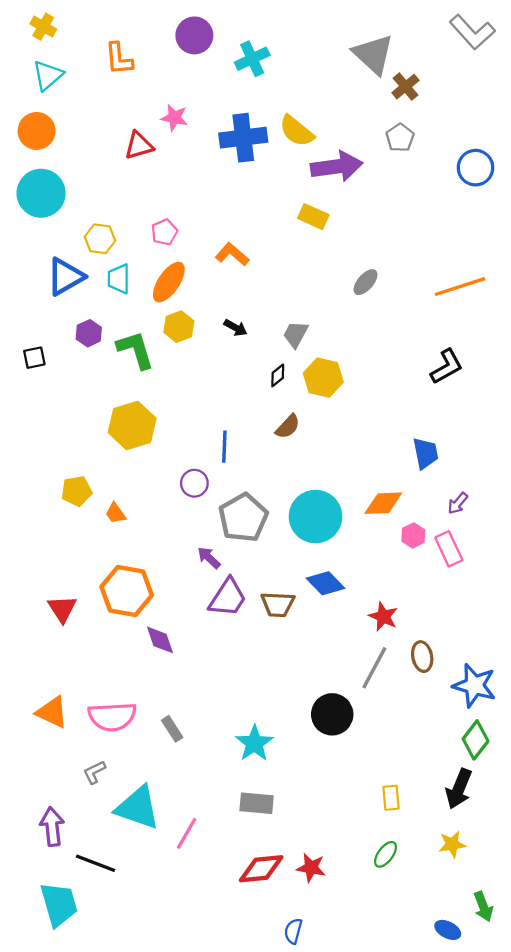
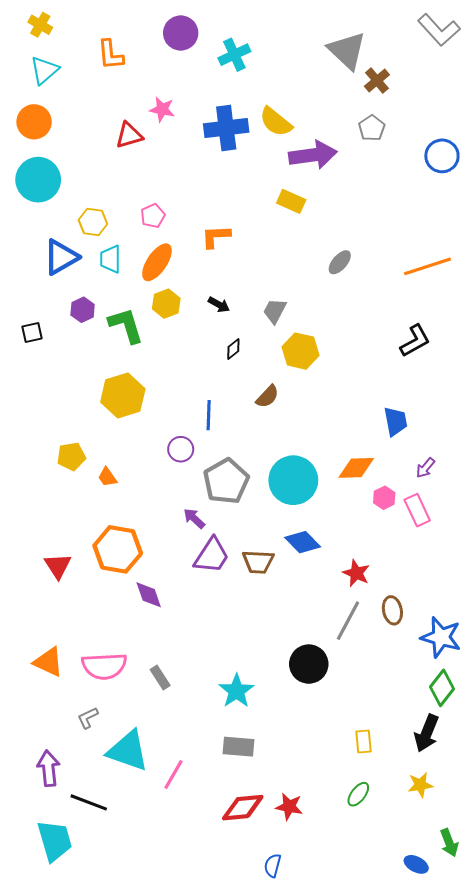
orange L-shape: (232, 254) -> (216, 236), turned -44
black diamond: (278, 375) -> (233, 349), moved

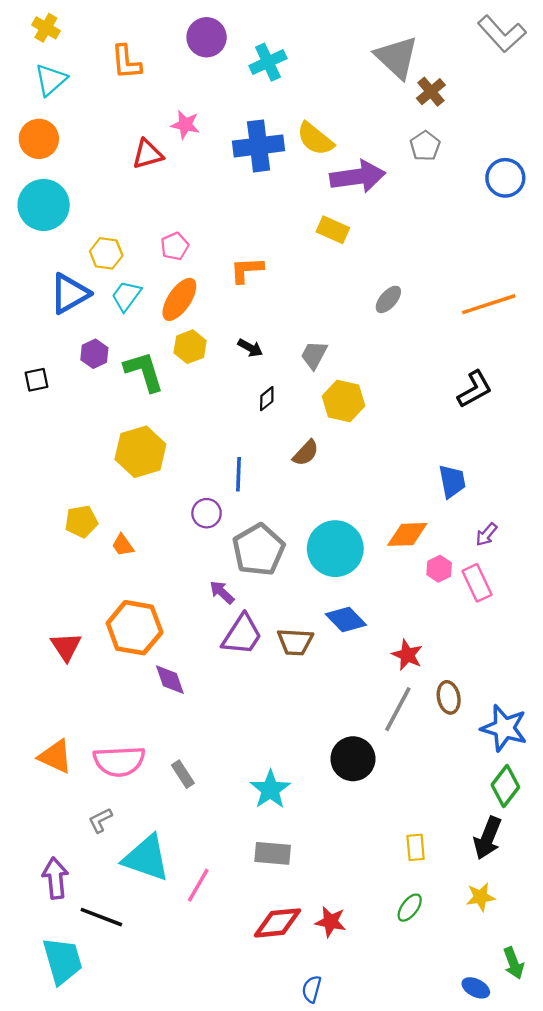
cyan trapezoid: (110, 259) -> (126, 296), turned 36

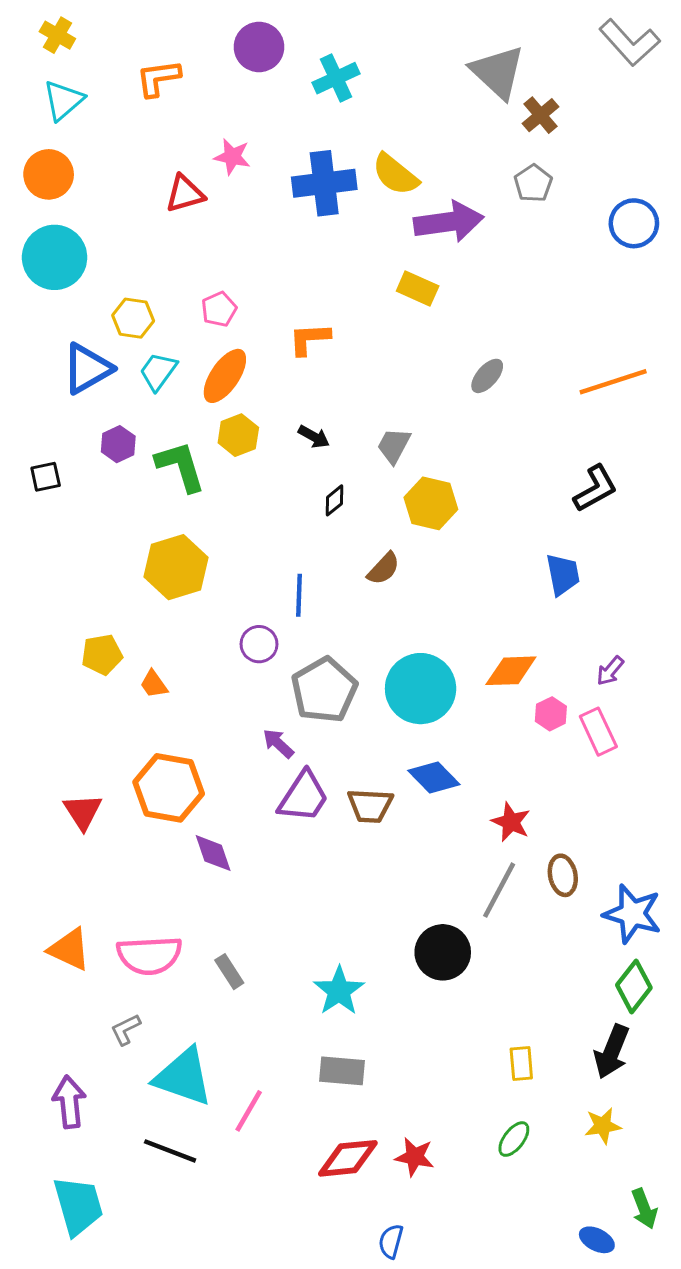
orange L-shape: (126, 62) -> (158, 78), turned 87
blue trapezoid: (452, 481) -> (563, 574), moved
black line: (101, 917) -> (170, 1151), moved

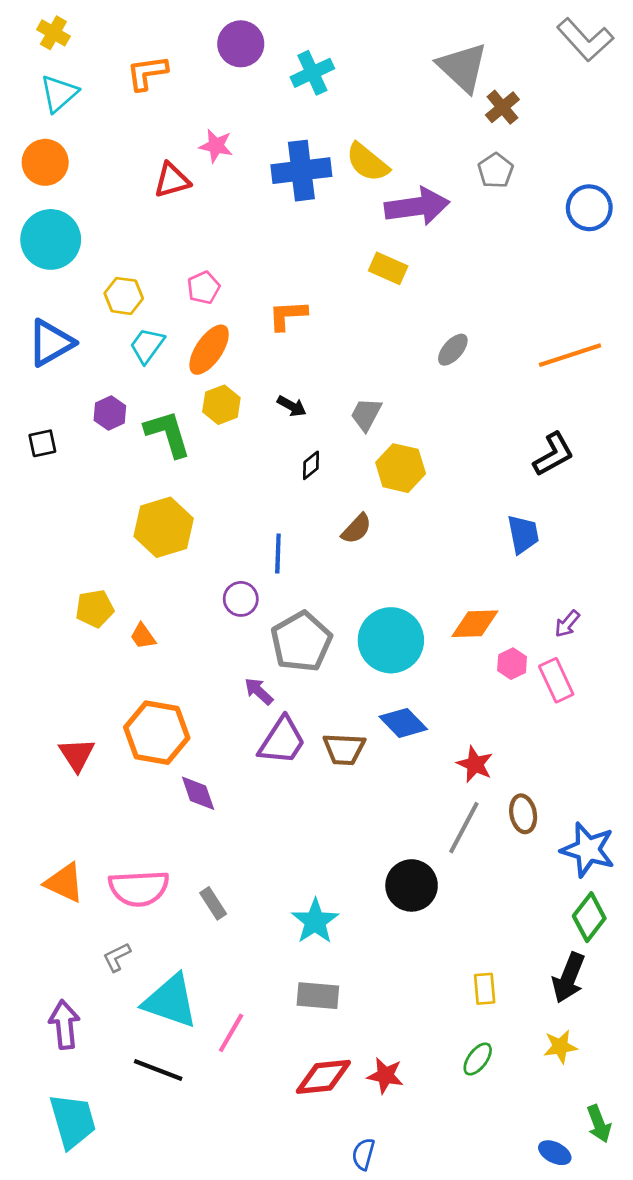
blue triangle: (87, 369) -> (51, 343), moved

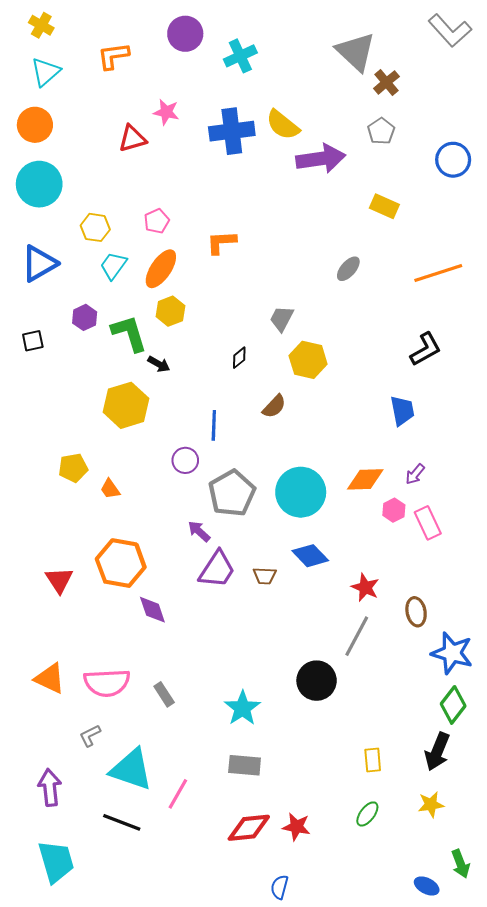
yellow rectangle: (388, 268) -> (384, 206), moved
black arrow: (292, 406) -> (159, 364), moved
purple arrow: (567, 624) -> (415, 474), moved
brown trapezoid: (344, 749) -> (265, 576), size x0.7
brown ellipse: (523, 814) -> (416, 612), moved

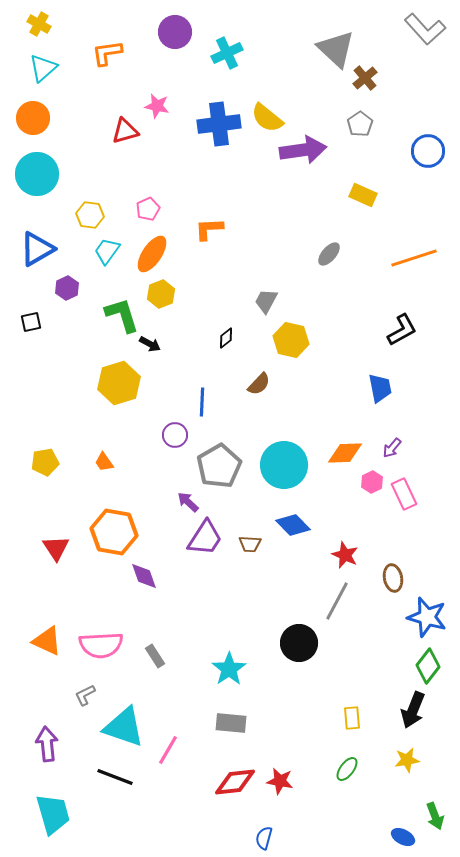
purple hexagon: (85, 317) -> (67, 288), moved
yellow pentagon: (73, 468) -> (45, 462), moved

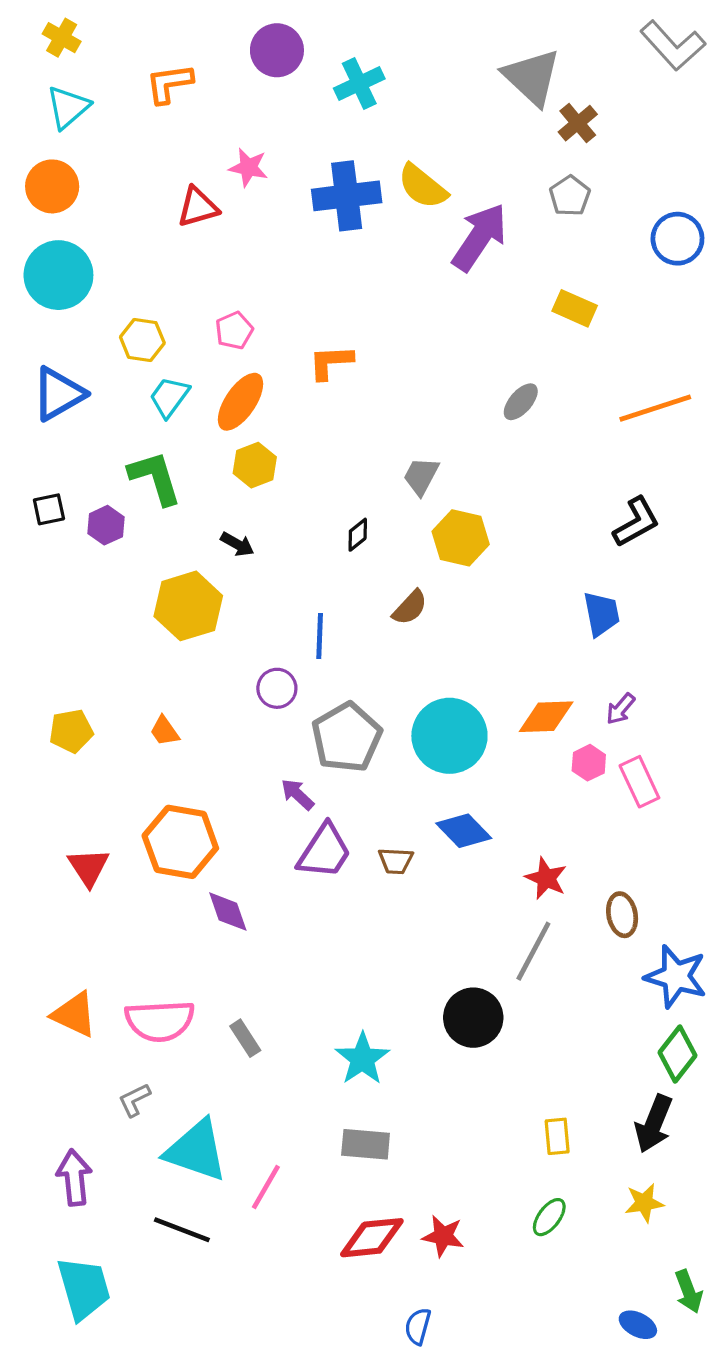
purple arrow: (303, 150) -> (480, 237), turned -48
purple hexagon: (67, 288) -> (106, 525), moved
green L-shape: (122, 315) -> (155, 478), moved

